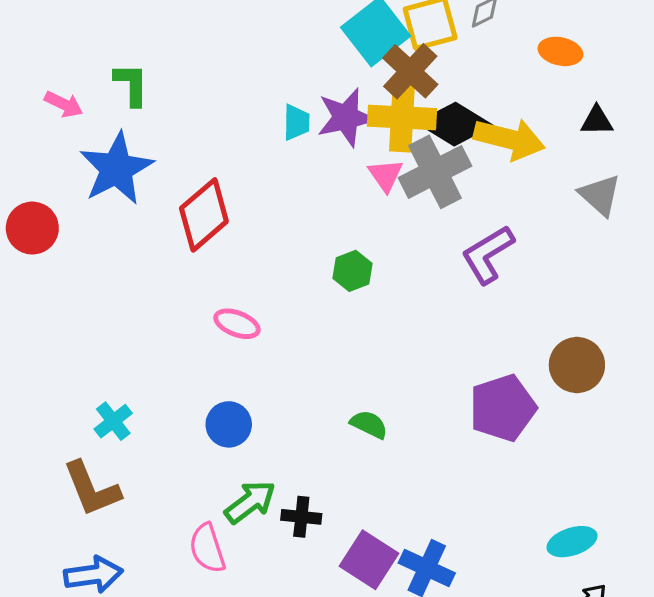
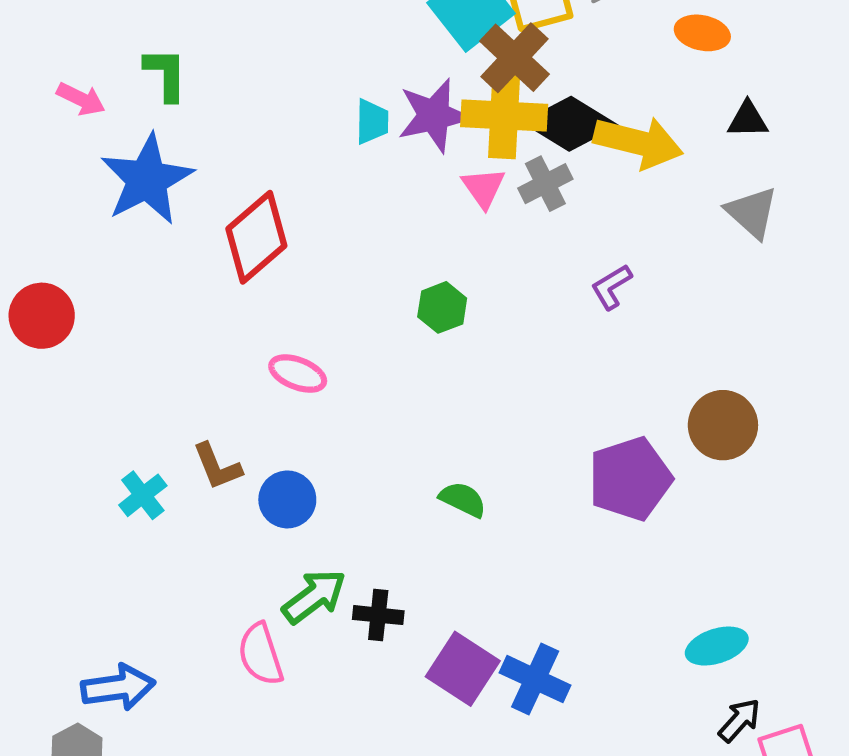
gray cross: (435, 172) -> (545, 184), size x0.6
red circle: (32, 228) -> (42, 316), moved
purple L-shape: (488, 254) -> (611, 287), size x0.6
brown L-shape: (92, 489) -> (217, 466), moved, size x0.7

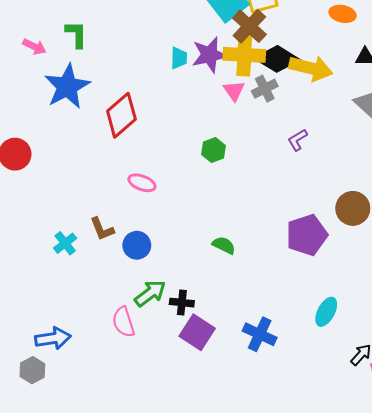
cyan ellipse: (717, 646) -> (326, 312), moved, turned -44
purple square: (463, 669) -> (197, 332), moved

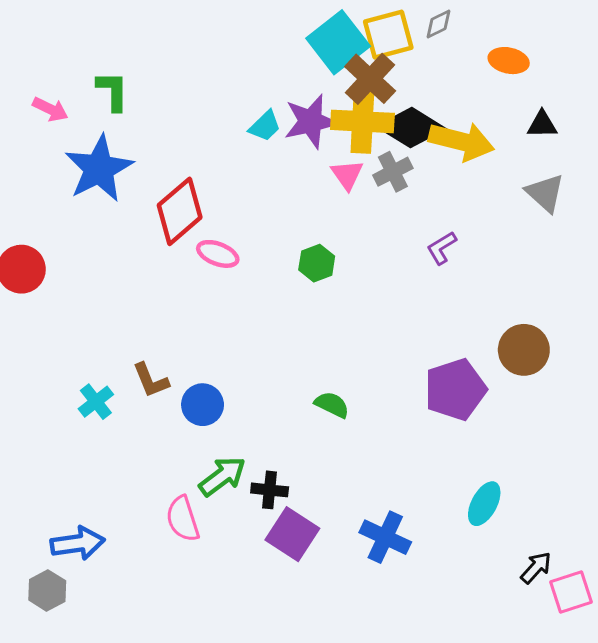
cyan trapezoid: (179, 58) -> (265, 126), turned 45
pink ellipse: (142, 183) -> (218, 254), moved

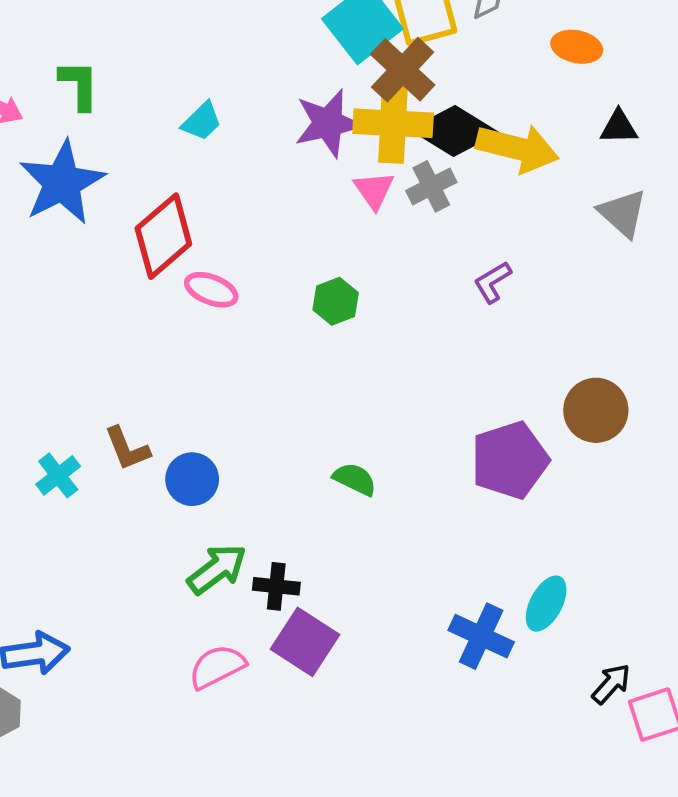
cyan trapezoid: (265, 126) -> (202, 121), moved
pink semicircle: (183, 519) -> (217, 667), moved, turned 81
blue cross: (385, 537) -> (481, 636), moved

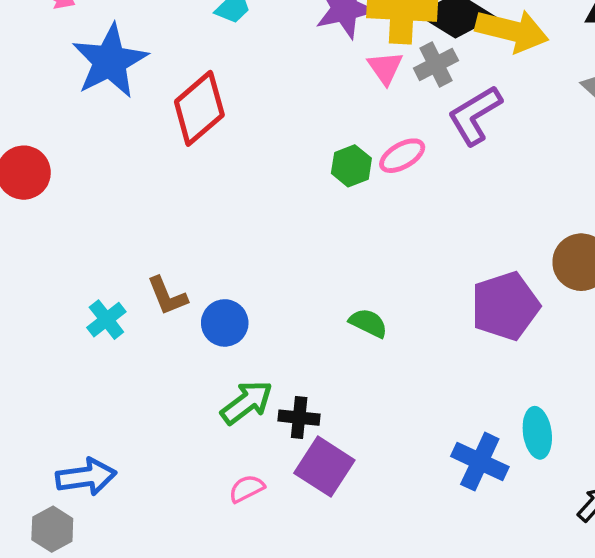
purple L-shape: (493, 282) -> (475, 115), moved, size x1.6
pink ellipse: (211, 290) -> (402, 156), moved, turned -51
cyan ellipse: (546, 604) -> (537, 433), turned -36
pink semicircle: (217, 667) -> (247, 489), size x0.7

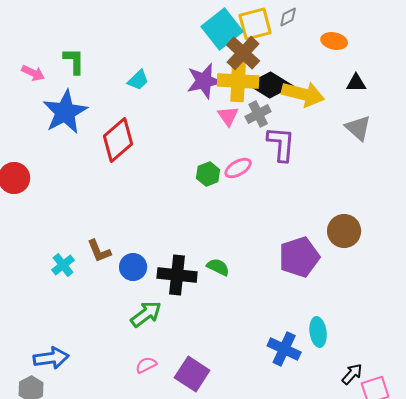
purple L-shape: (475, 115) -> (281, 144), turned 126
black cross: (299, 418) -> (177, 275), moved, size x1.6
purple square: (324, 467) -> (192, 374), moved

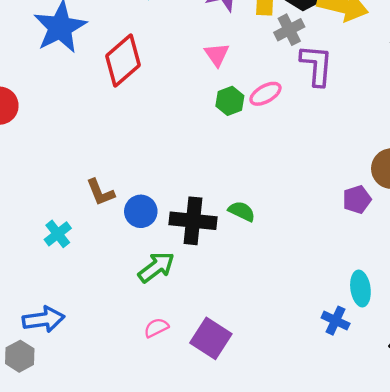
pink triangle: (228, 116) -> (217, 55), moved
purple pentagon: (299, 257) -> (357, 199), moved, size x0.6
cyan cross: (63, 265) -> (58, 234), moved
blue cross: (284, 349) -> (336, 321), moved, size x0.7

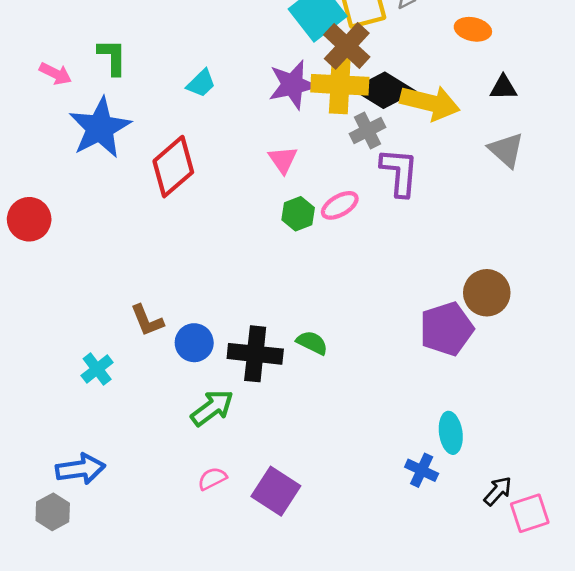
purple pentagon: (357, 199) -> (447, 329), size x1.6

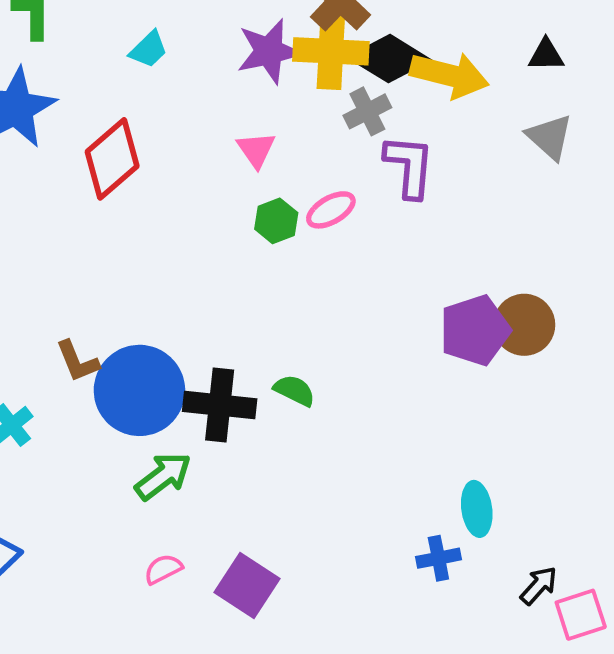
purple pentagon: (447, 329) -> (475, 330), moved
blue circle: (194, 343) -> (139, 390), size x1.8
blue cross: (422, 470) -> (438, 558), turned -36

